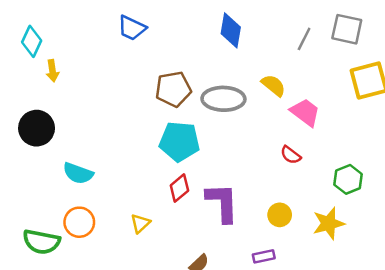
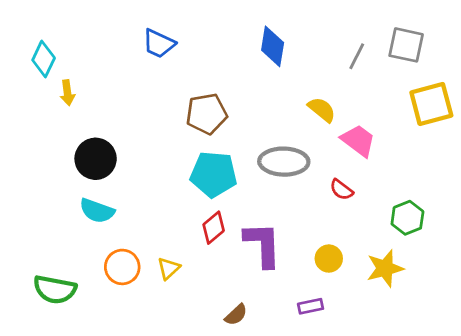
gray ellipse: (223, 99) -> (284, 162), moved
black circle: (37, 128) -> (96, 159), moved
orange circle: (79, 222) -> (122, 267), moved

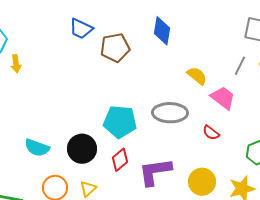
gray line: (357, 56) -> (240, 66), moved
brown pentagon: (207, 114) -> (115, 48), moved
black circle: (96, 159) -> (82, 149), moved
purple L-shape: (263, 244) -> (155, 172), turned -96
yellow circle: (329, 259) -> (202, 182), size x1.4

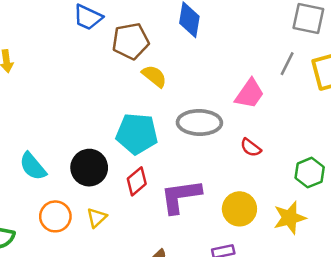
yellow semicircle: (197, 76) -> (154, 76), moved
pink trapezoid: (223, 98) -> (250, 94), moved, turned 88
cyan semicircle: (37, 148) -> (33, 166), turned 30

